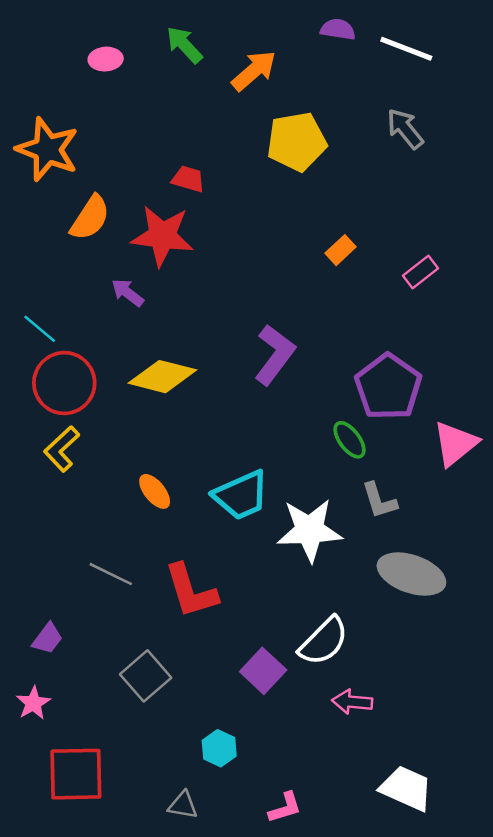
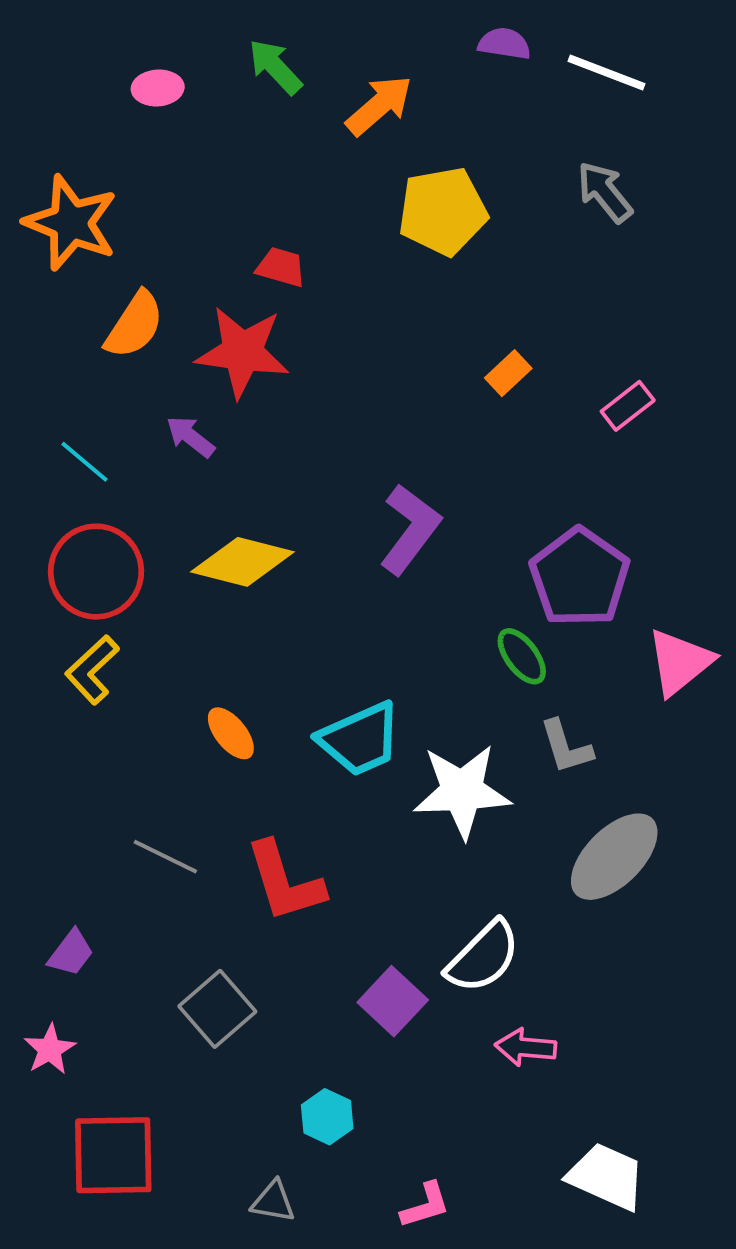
cyan line: (40, 329) -> (84, 462), moved
gray ellipse: (411, 574) -> (614, 857), turned -64

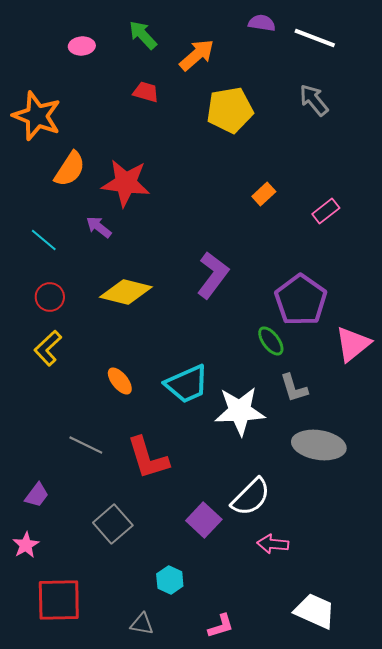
red trapezoid: (281, 267) -> (146, 92), moved
red circle: (96, 572) -> (50, 297), size x0.6
gray ellipse: (614, 857) -> (319, 445), turned 54

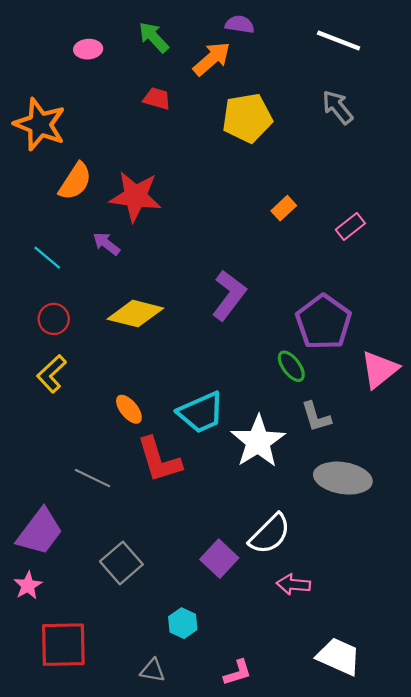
purple semicircle: (262, 23) -> (240, 24), moved
white star: (240, 411) -> (258, 441), turned -30
red L-shape: (148, 458) -> (159, 460), moved
purple trapezoid: (37, 495) -> (40, 532), size x1.8

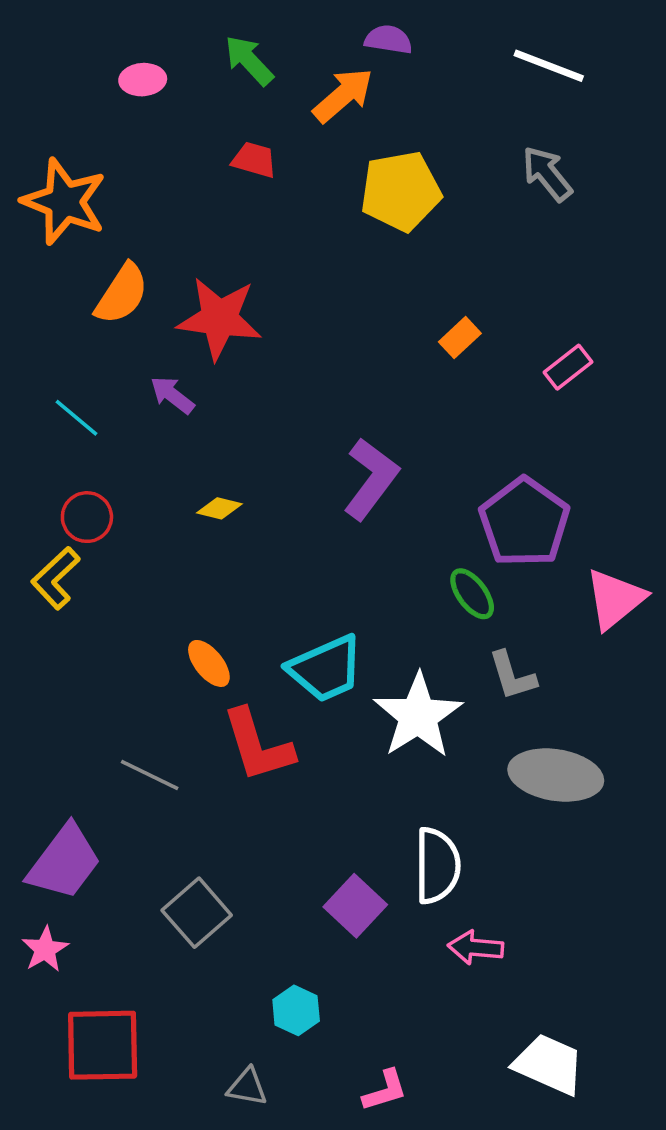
yellow diamond: (135, 314) -> (219, 508), size x0.5
yellow L-shape: (52, 374) -> (56, 578), moved
white semicircle: (270, 534) -> (437, 866), turned -45

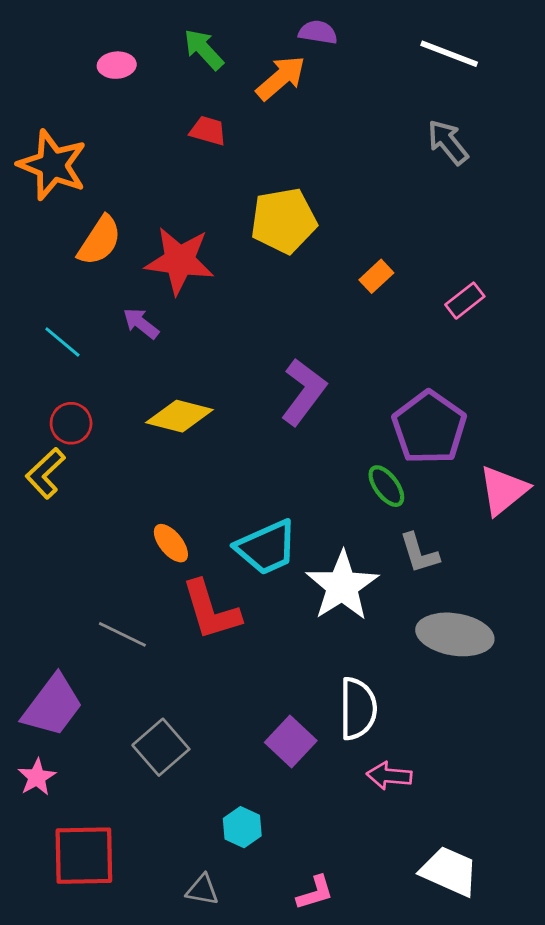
yellow pentagon: (401, 191) -> (284, 221), moved
yellow diamond: (219, 508) -> (179, 416), size x1.8

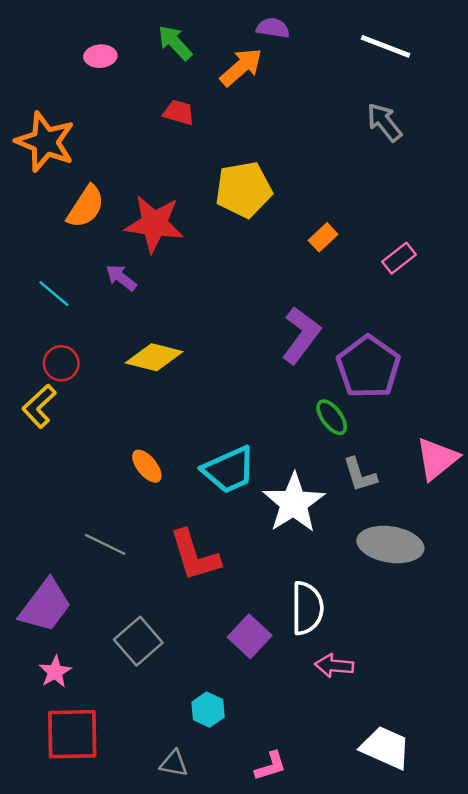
purple L-shape: (304, 392) -> (301, 335), moved
pink triangle: (503, 490) -> (437, 459), moved
red L-shape: (211, 610) -> (195, 555), moved
pink star: (37, 777) -> (55, 672), moved

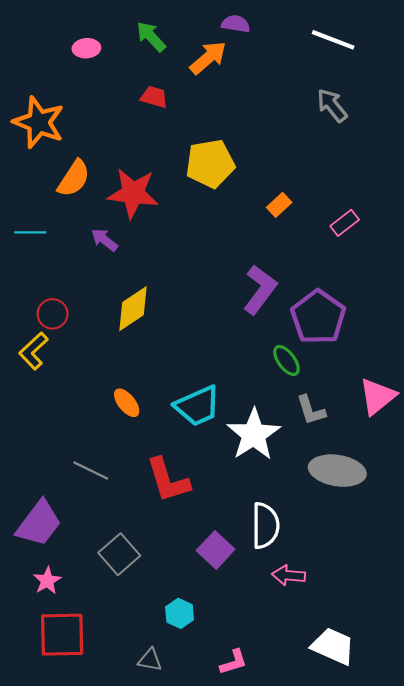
cyan line: (54, 294) -> (30, 232), moved, turned -40
yellow diamond: (154, 357) -> (133, 309), turned -48

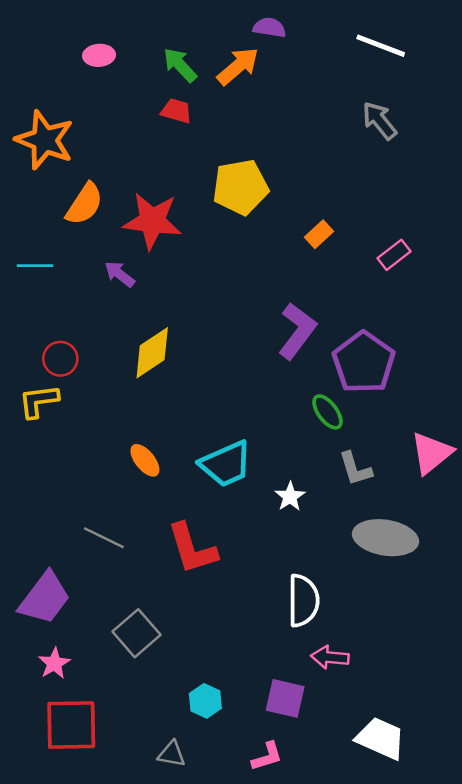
green arrow: (151, 37) -> (180, 65), moved
yellow L-shape: (34, 351) -> (39, 401), turned 36
white star: (254, 435) -> (290, 497), size x0.5
purple square: (216, 550) -> (285, 698), moved, turned -30

